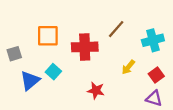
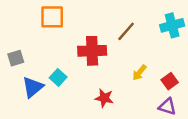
orange square: (48, 36) -> (52, 17), moved
cyan cross: (153, 40) -> (172, 25), moved

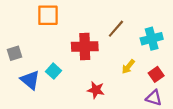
cyan cross: (172, 25) -> (152, 39), moved
blue triangle: (33, 87) -> (30, 80), turned -40

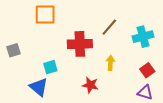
yellow arrow: (128, 67) -> (110, 63), moved, turned 144
cyan square: (54, 71) -> (50, 67), turned 32
blue triangle: (30, 80) -> (39, 87), moved

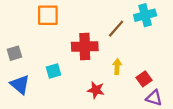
cyan cross: (143, 37) -> (145, 15), moved
red square: (147, 70) -> (144, 79), moved
blue triangle: (39, 87) -> (20, 84), moved

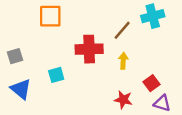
yellow arrow: (117, 67) -> (123, 61), moved
red star: (96, 90) -> (123, 100), moved

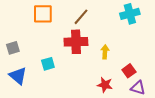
brown line: (122, 30) -> (81, 17), moved

